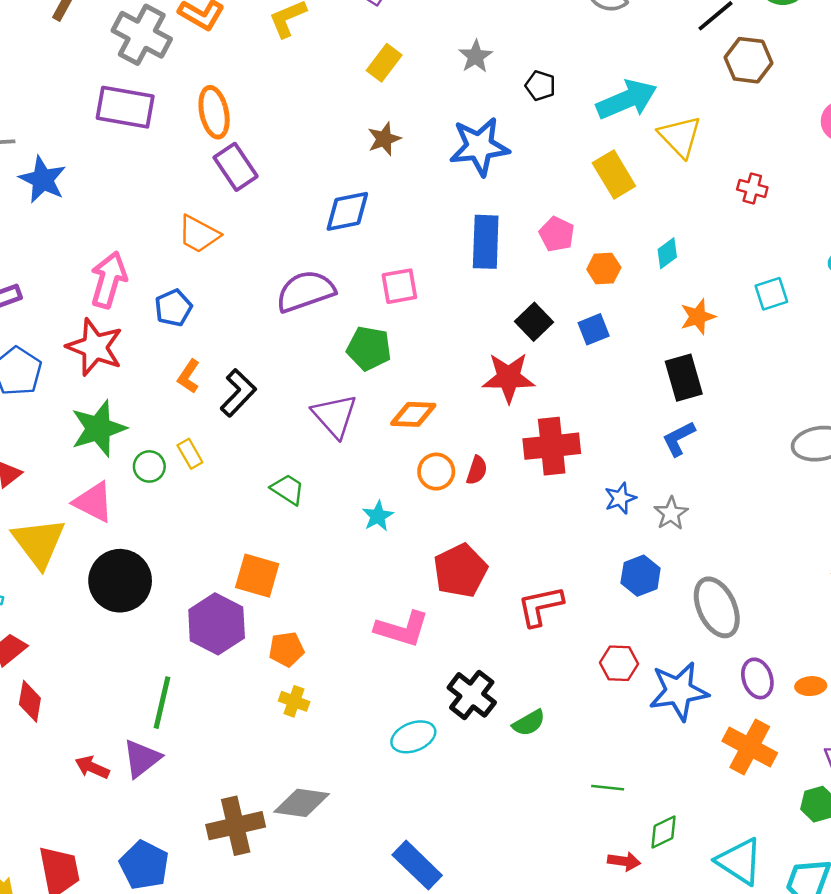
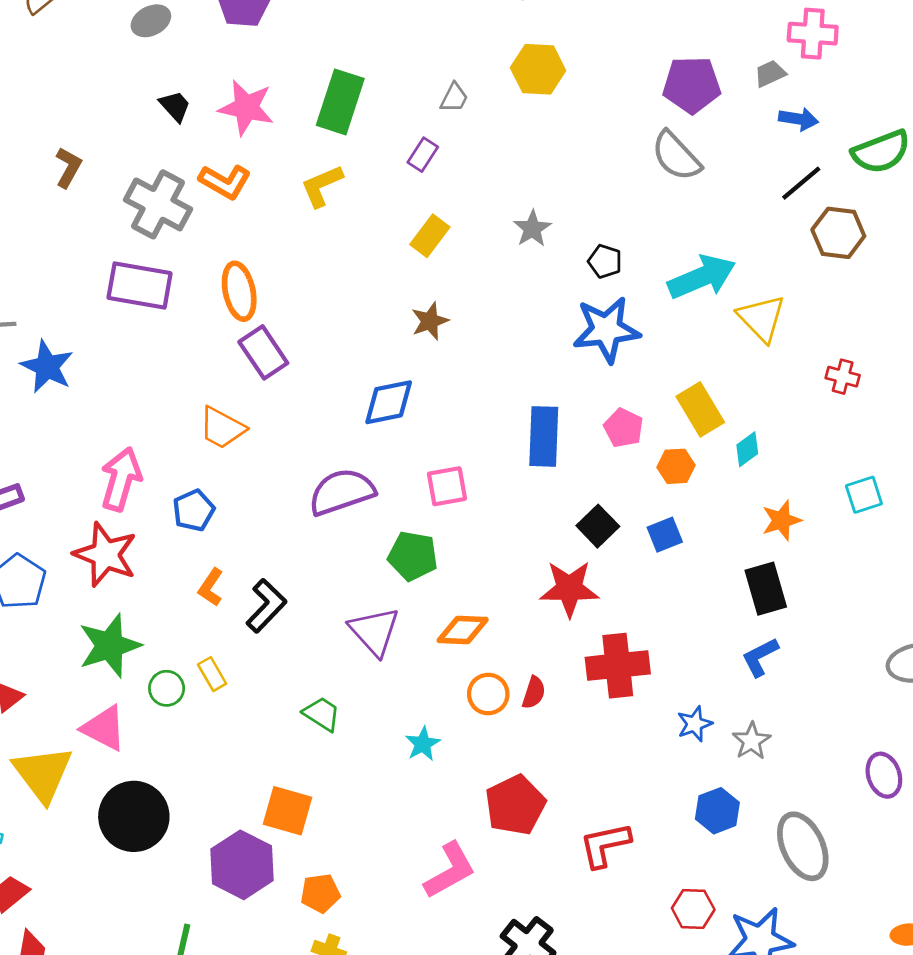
blue star: (479, 147) -> (606, 330), moved
yellow rectangle: (614, 174) -> (700, 409), moved
pink L-shape: (402, 629) -> (450, 871), turned -46
purple ellipse: (757, 678) -> (884, 775), moved

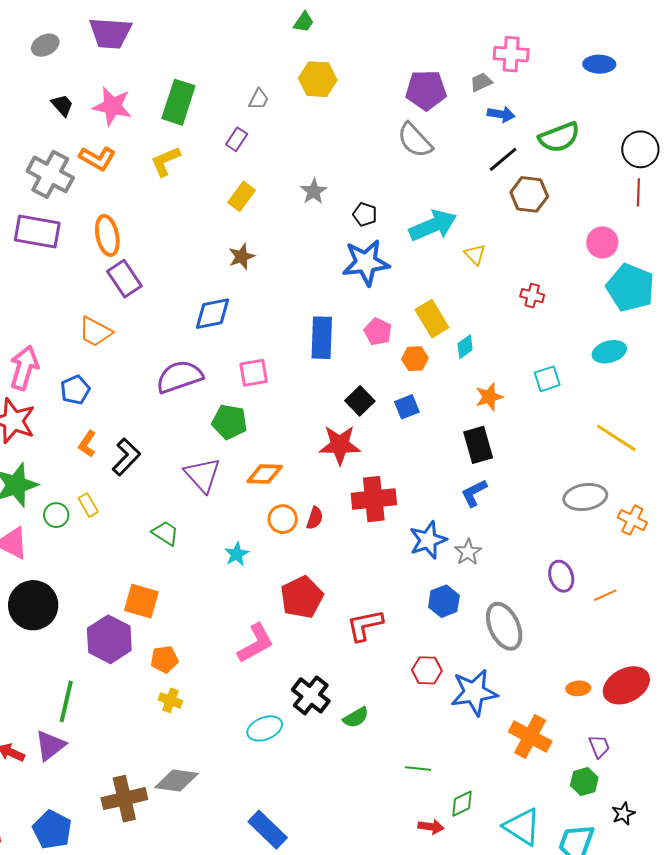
yellow triangle: (761, 318) -> (475, 255), size x0.6
blue star: (695, 724) -> (428, 540), size x1.5

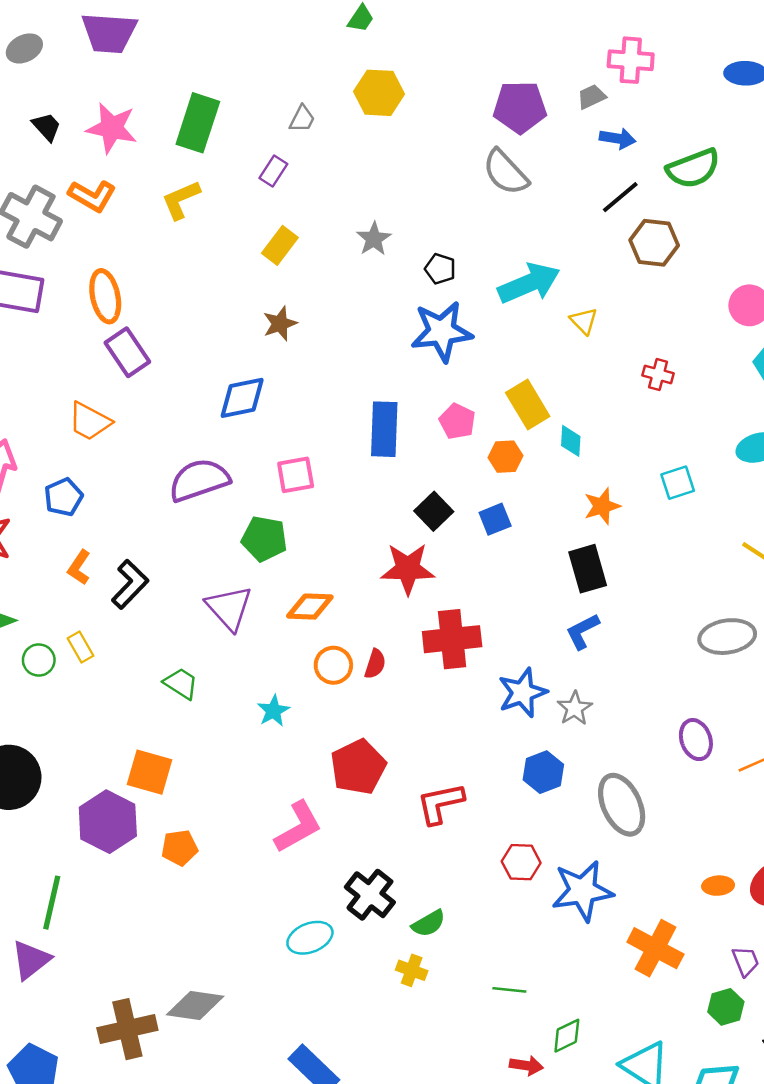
cyan diamond: (465, 347) -> (571, 441), turned -50
yellow cross: (170, 700) -> (412, 970), moved

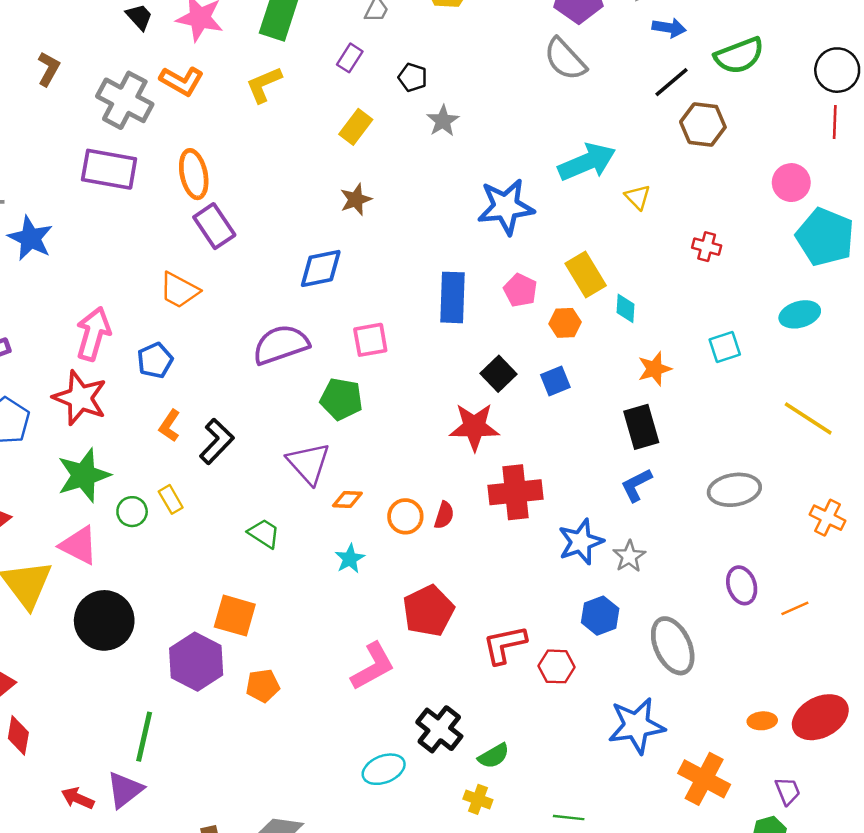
black pentagon: (440, 269) -> (413, 77), moved
orange diamond: (310, 607) -> (347, 499), moved, size x0.7
gray ellipse: (727, 637) -> (734, 490), moved
red hexagon: (521, 862) -> (557, 666), moved

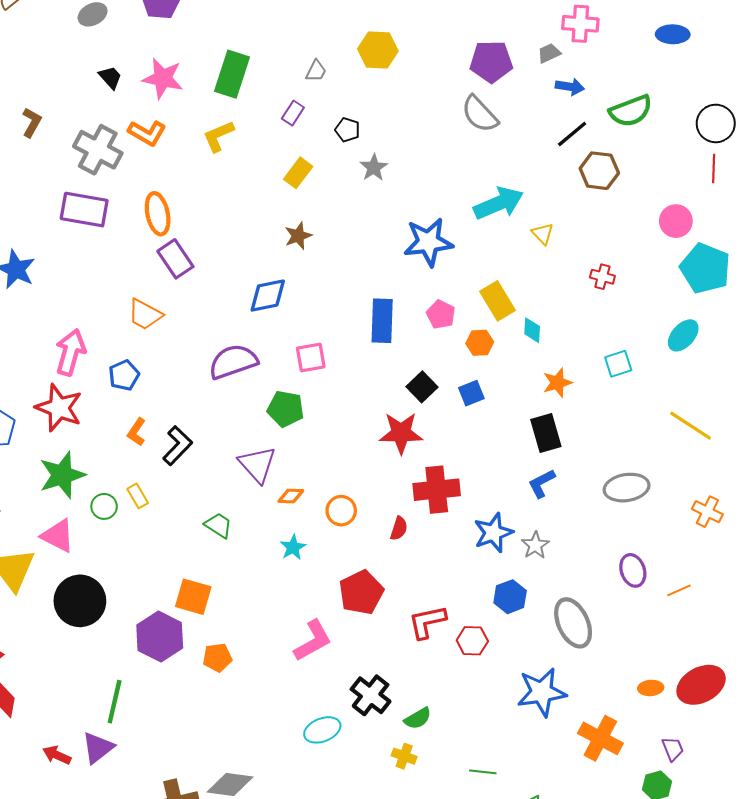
cyan ellipse: (800, 314) -> (683, 335), turned -32
red semicircle: (444, 515) -> (399, 528), moved

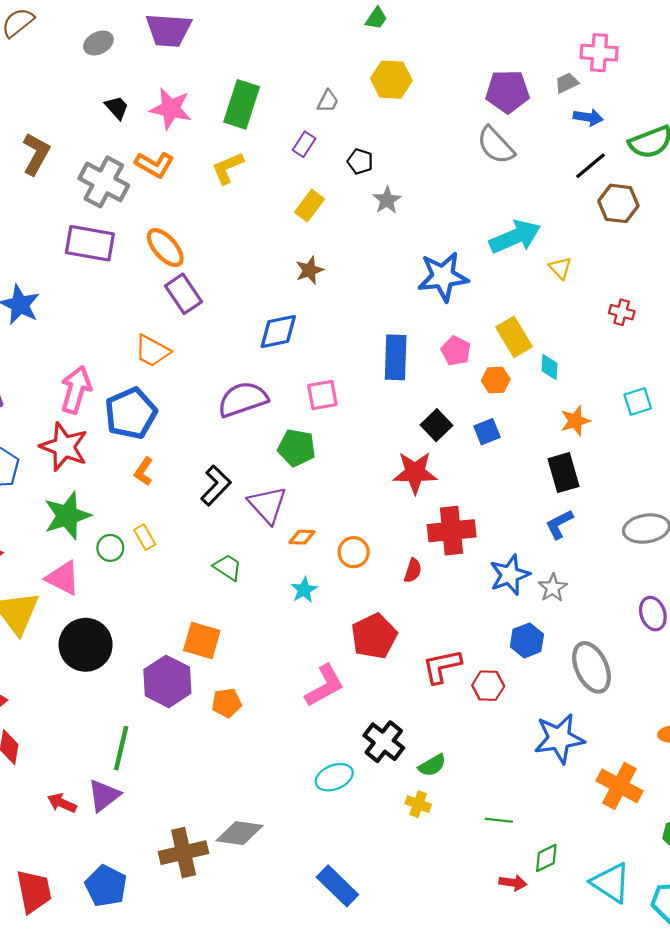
brown L-shape: (32, 122) -> (36, 154), size x1.4
orange ellipse: (158, 214) -> (165, 248), turned -30
blue pentagon: (124, 375) -> (131, 413), size x1.6
black L-shape: (178, 446) -> (216, 485), moved

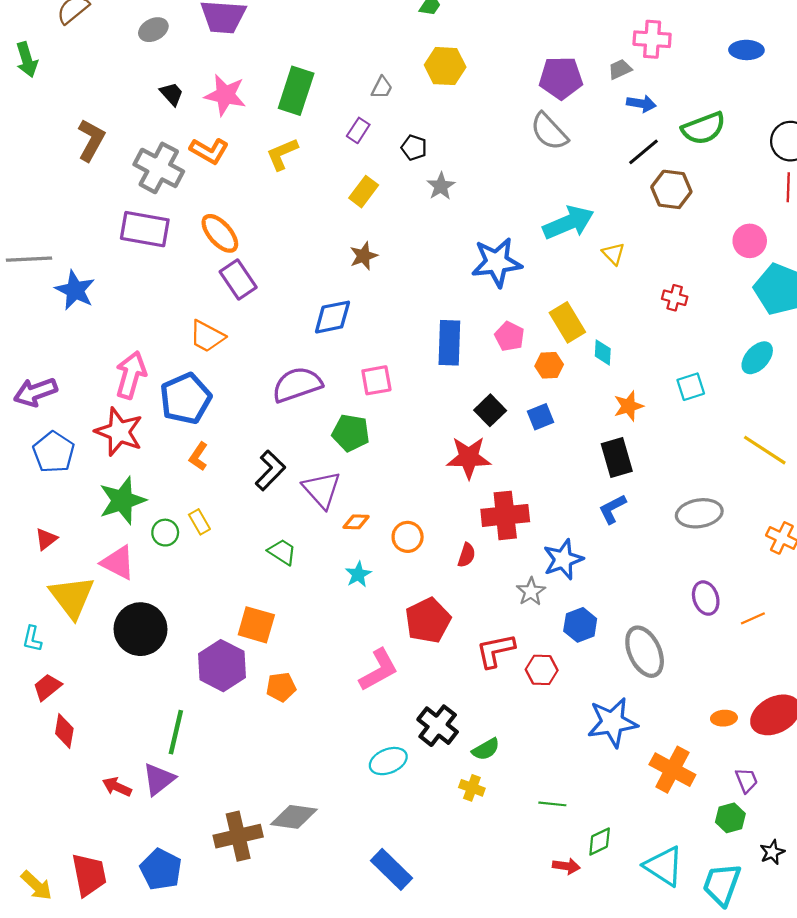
gray star: (553, 588) -> (531, 592), moved

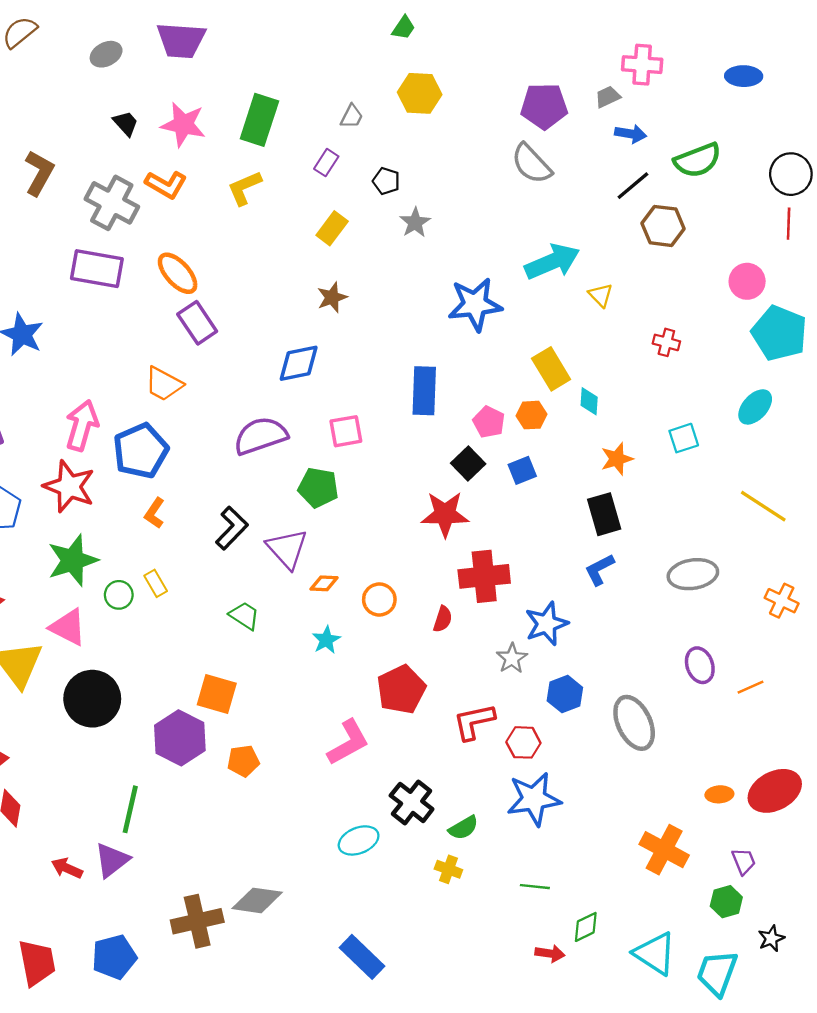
pink pentagon: (509, 336) -> (489, 422), moved
blue star: (612, 722) -> (534, 799), moved
blue pentagon: (161, 869) -> (114, 957), turned 30

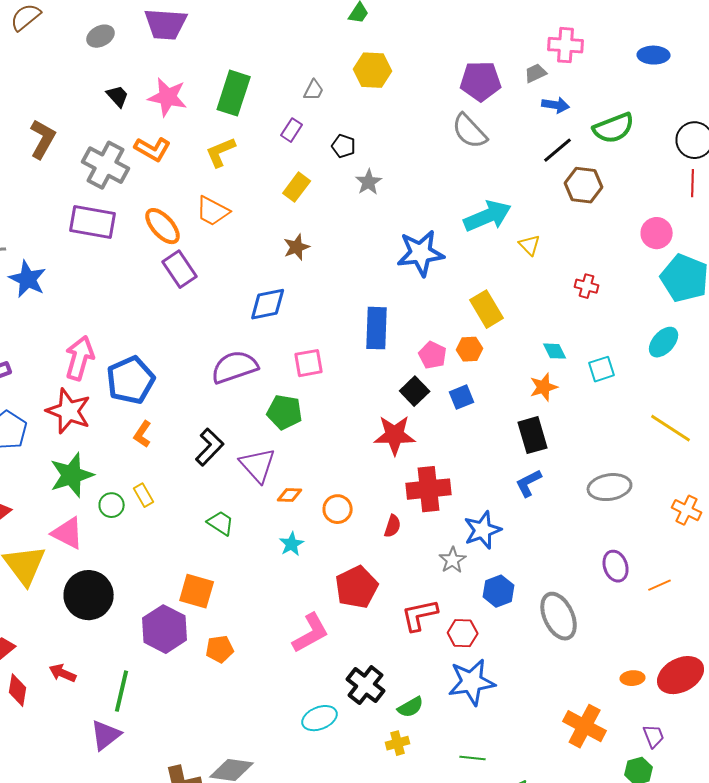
orange trapezoid: (164, 384) -> (213, 211), moved
cyan diamond: (589, 401) -> (555, 351), moved, turned -30
red arrow: (67, 868) -> (63, 673), moved
yellow cross: (448, 869) -> (398, 743), turned -35

